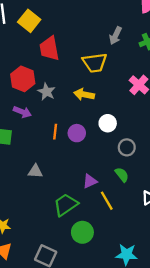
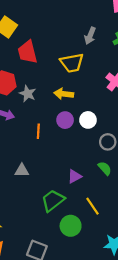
purple circle: (77, 133) -> (65, 120), moved
yellow line: (107, 201) -> (93, 206), moved

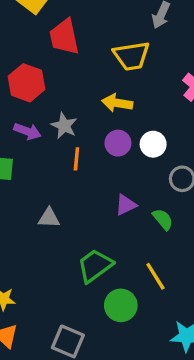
gray star: (28, 94) -> (64, 126), moved
green semicircle: (105, 168) -> (163, 219), moved
purple triangle: (75, 176) -> (126, 205), moved

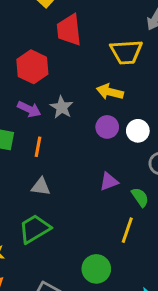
orange line: (76, 159) -> (38, 147), moved
green trapezoid: (95, 266) -> (35, 229), moved
yellow line: (155, 276) -> (127, 230), moved, turned 45

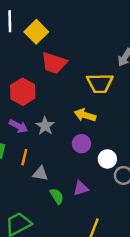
red trapezoid: (69, 30) -> (54, 63), turned -68
white circle: (138, 131) -> (107, 159), moved
gray triangle: (41, 187) -> (40, 174), moved
green semicircle: (140, 197) -> (57, 196), moved

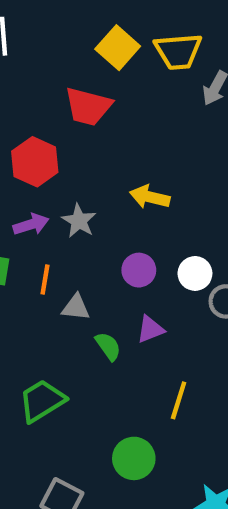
yellow square: (36, 32) -> (118, 48), moved
yellow trapezoid: (100, 83) -> (178, 51), moved
purple arrow: (18, 126) -> (31, 224), turned -42
purple circle: (81, 144) -> (139, 270), moved

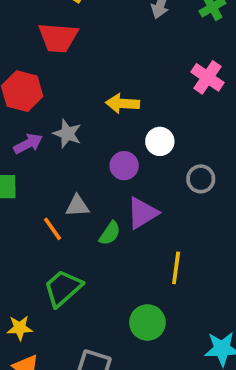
white circle: (195, 273) -> (160, 141), moved
orange line: (45, 279) -> (52, 229), moved, turned -35
purple triangle: (150, 329) -> (142, 213), size x1.4
green semicircle: (108, 346) -> (110, 233), turned 80

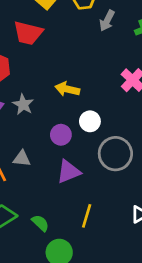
gray circle: (201, 179) -> (115, 154), size x1.6
green semicircle: (110, 233) -> (40, 223), moved, turned -90

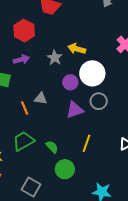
gray star: (23, 104) -> (55, 58), moved
white circle: (90, 121) -> (92, 73), size x1.6
gray circle: (115, 154) -> (99, 101), moved, size x0.7

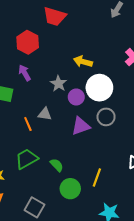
gray star: (55, 58) -> (58, 84), moved
purple arrow: (21, 59) -> (25, 73), turned -105
yellow line: (86, 143) -> (97, 178), moved

